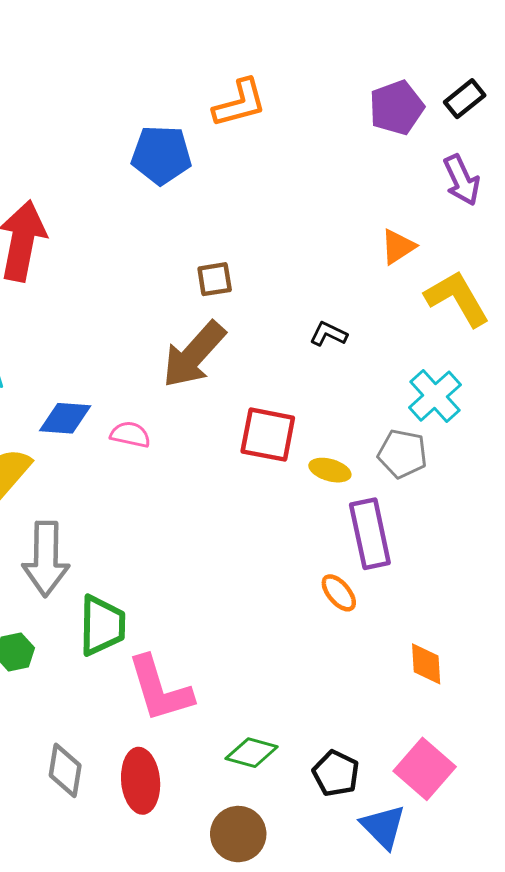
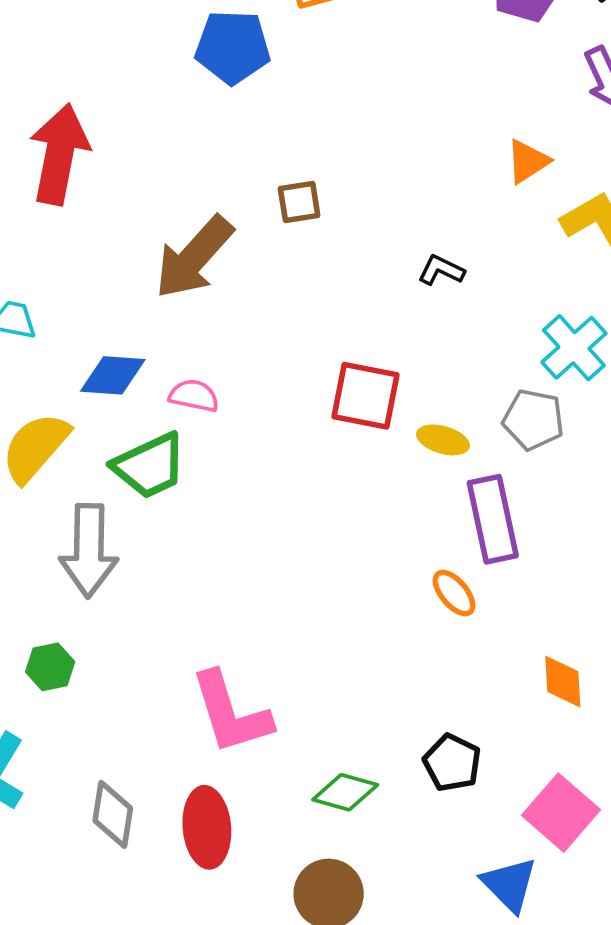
brown arrow: (194, 355) -> (194, 257), moved
green trapezoid: (102, 625) -> (150, 466), moved, turned 64
black pentagon: (336, 773) -> (452, 763), moved

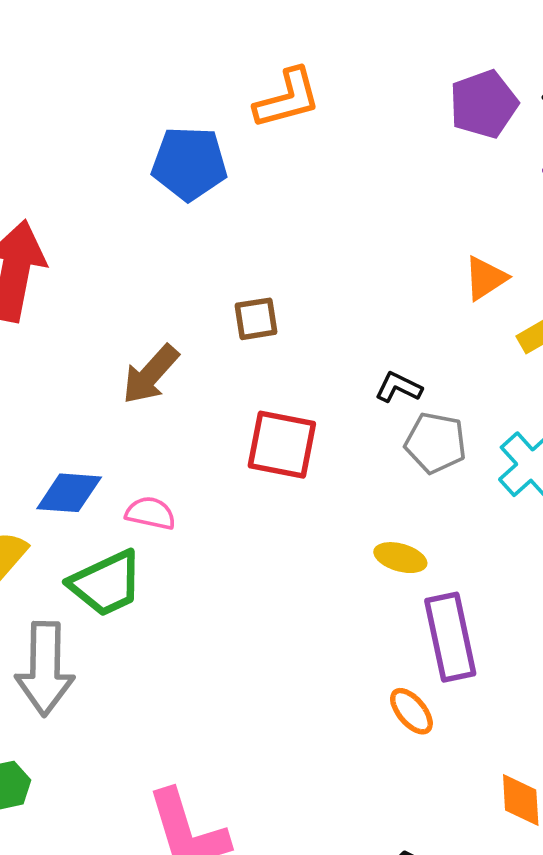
brown arrow: (194, 257) -> (150, 374), size x0.7
red square: (365, 396) -> (282, 445), moved
gray pentagon: (533, 420) -> (436, 443), moved

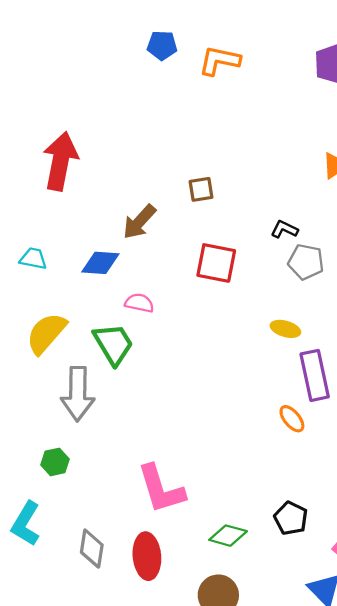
orange L-shape: (287, 99) -> (219, 61), turned -153
blue pentagon: (189, 163) -> (162, 45), moved, size x0.7
blue diamond: (69, 493) -> (100, 263), moved
green trapezoid: (106, 583) -> (113, 344), turned -96

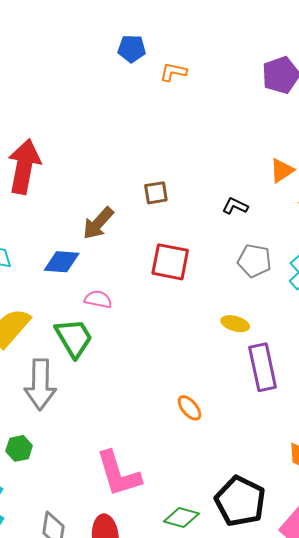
blue pentagon: (162, 45) -> (132, 49), moved
orange L-shape: (219, 61) -> (173, 72), size x0.7
black L-shape: (284, 229) -> (235, 206), moved
orange ellipse: (292, 419) -> (189, 408), moved
black pentagon: (291, 518) -> (240, 501), size x1.6

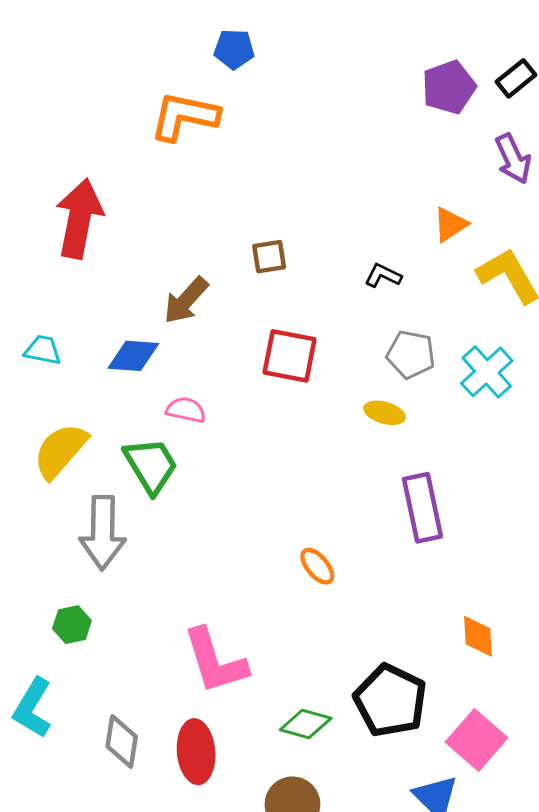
orange L-shape: (173, 72) -> (184, 116), moved, size x1.8
yellow ellipse: (235, 324) -> (385, 413), moved

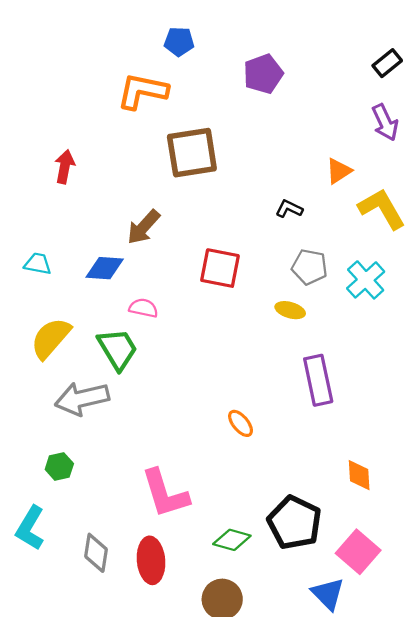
purple pentagon: (449, 87) -> (263, 74), moved
red arrow: (79, 219) -> (65, 167), size x0.6
brown square: (269, 257) -> (192, 153), moved, size x2.0
gray arrow: (103, 533) -> (82, 399), turned 76

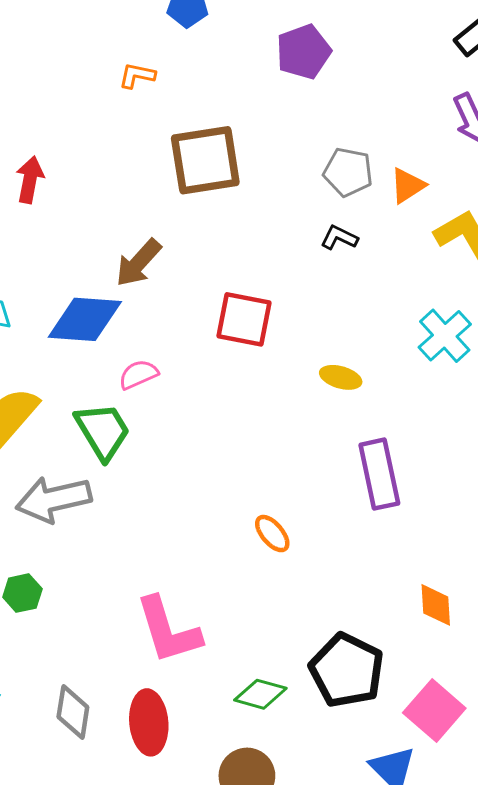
orange L-shape: (142, 91) -> (137, 75), size x0.5
gray pentagon: (310, 267) -> (348, 172), moved
blue diamond: (105, 268) -> (85, 319), size x1.4
pink semicircle: (143, 308) -> (138, 374), turned -36

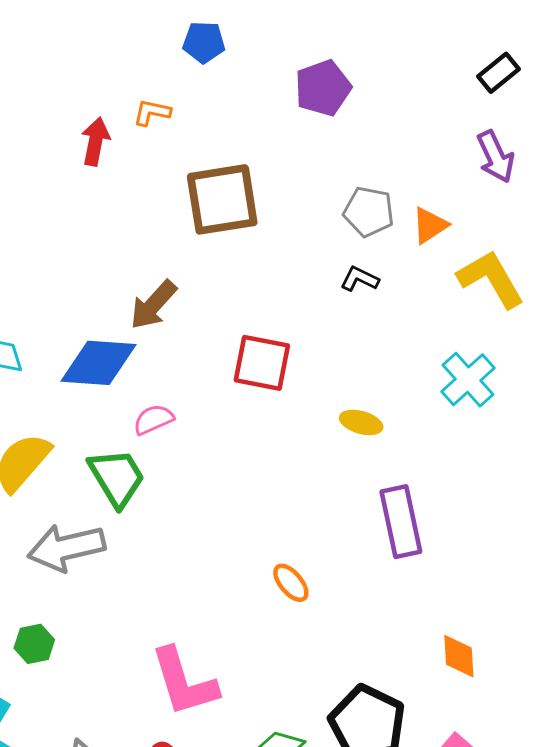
red arrow: (30, 180) -> (95, 141), moved

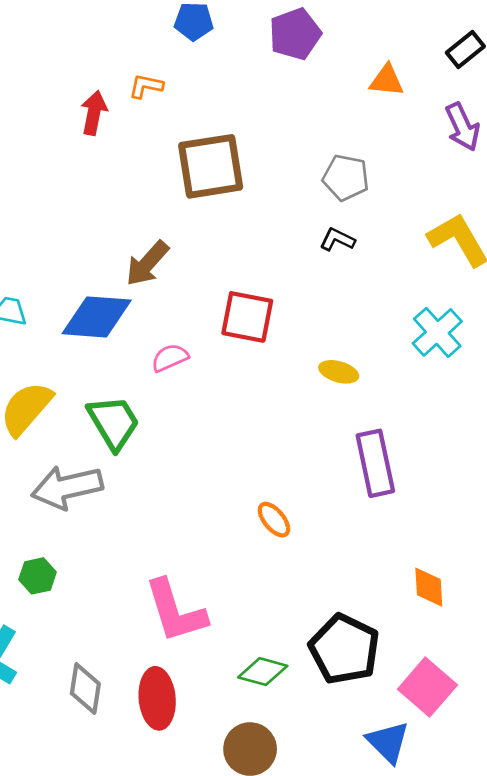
purple pentagon: (323, 88) -> (295, 34), moved
orange triangle: (430, 225) -> (387, 80), moved, turned 39
pink semicircle: (153, 419) -> (170, 358), moved

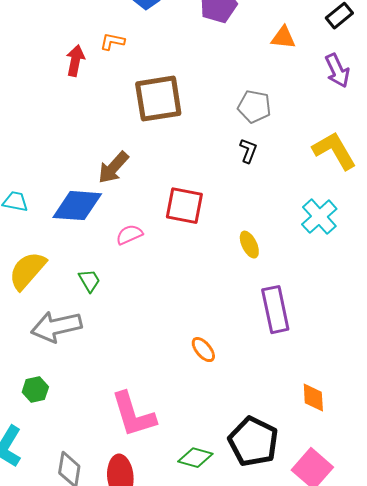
black L-shape: (337, 240) -> (248, 151), turned 85
yellow ellipse: (339, 372) -> (249, 245), turned 48
green trapezoid: (114, 422) -> (89, 281), size x0.6

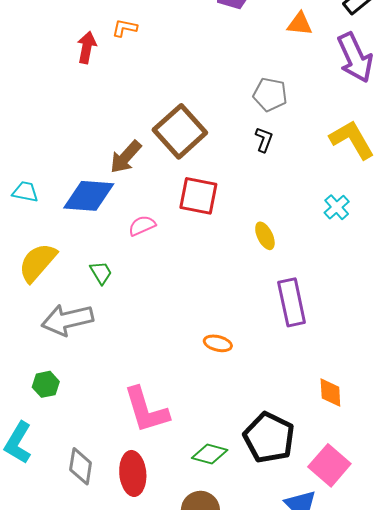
purple arrow: (337, 71) -> (355, 58), size x1.4
brown square: (158, 99) -> (180, 131), moved, turned -33
cyan cross: (319, 217) -> (337, 207), size x0.7
orange ellipse: (203, 350) -> (218, 343), turned -36

